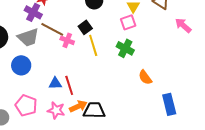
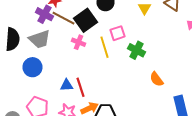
pink square: (128, 22) -> (118, 33), moved
black square: (85, 27) -> (86, 20), moved, size x1.6
brown line: (52, 29) -> (64, 18), moved

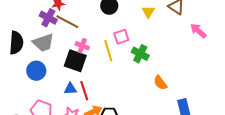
black square: (86, 20) -> (75, 61), moved, turned -35

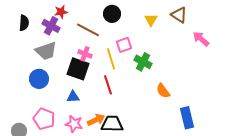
brown line: (67, 22) -> (88, 30), moved
black semicircle: (16, 43) -> (24, 23), moved, size x0.7
red line: (84, 91) -> (108, 85), moved

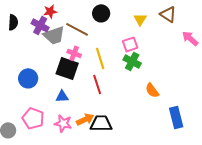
pink square: (124, 45) -> (130, 44), moved
gray trapezoid: (46, 51) -> (54, 35), moved

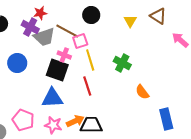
pink square: (130, 44) -> (80, 41), moved
blue circle: (28, 78) -> (17, 63), moved
blue triangle: (62, 96) -> (52, 98), size x1.6

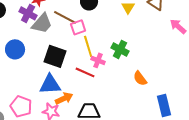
gray trapezoid: (44, 37) -> (42, 23), turned -30
pink cross: (64, 55) -> (98, 60), moved
red line: (87, 86) -> (85, 72), turned -48
orange arrow: (75, 121) -> (64, 98), moved

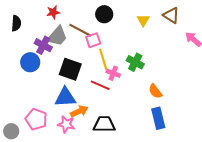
purple cross: (28, 13) -> (43, 45), moved
blue rectangle: (164, 105) -> (158, 118), moved

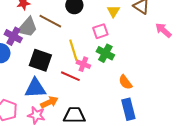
pink square: (93, 40) -> (100, 31), moved

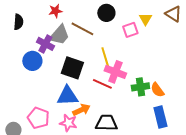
pink square: (100, 31) -> (130, 30), moved
green cross: (105, 53) -> (140, 87), moved, turned -36
pink cross: (83, 64) -> (115, 72), size x1.5

